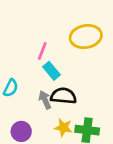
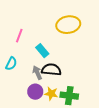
pink line: (42, 51) -> (19, 36), moved
purple circle: (21, 131) -> (35, 92), moved

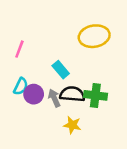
pink line: (19, 36) -> (19, 49), moved
purple circle: (35, 92) -> (34, 94), moved
green cross: (69, 96) -> (95, 95), moved

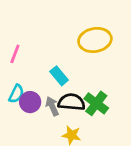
green cross: (95, 95) -> (96, 103), turned 30

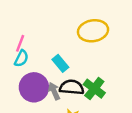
cyan semicircle: (16, 94) -> (21, 58), moved
purple circle: (30, 102) -> (34, 87), size x1.5

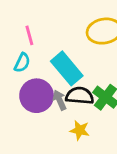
pink line: (20, 43) -> (29, 35), moved, turned -36
cyan rectangle: (60, 63) -> (67, 68), size x1.6

